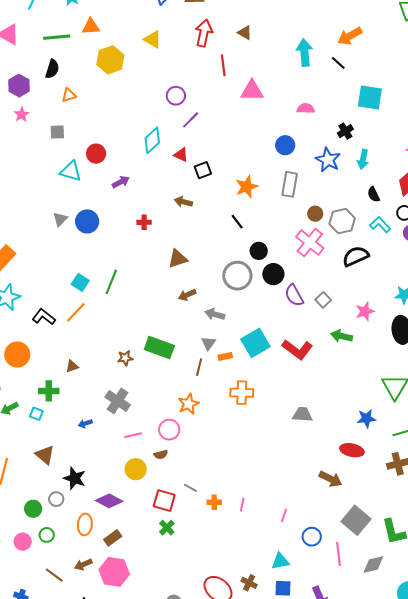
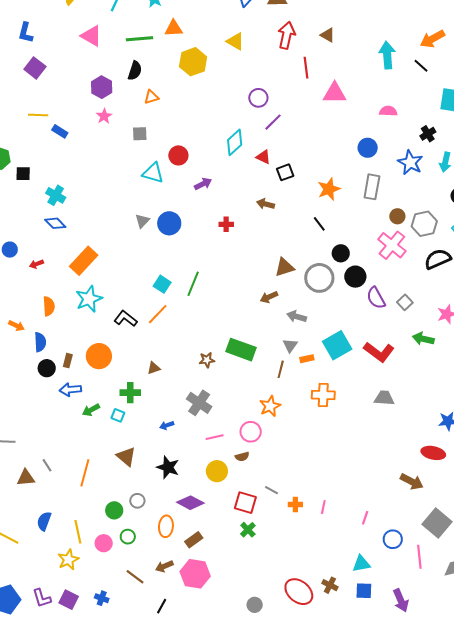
brown triangle: (178, 259) -> (284, 267), moved
gray trapezoid: (302, 415) -> (384, 398), moved
black star: (75, 478) -> (168, 467), moved

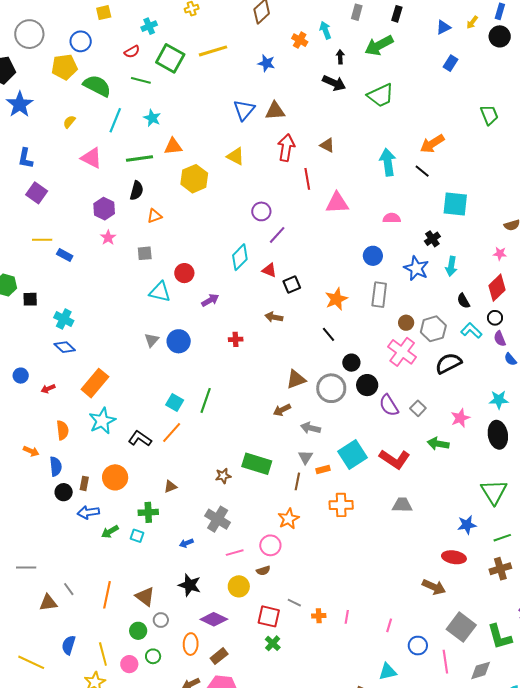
brown triangle: (126, 457) -> (145, 597), moved

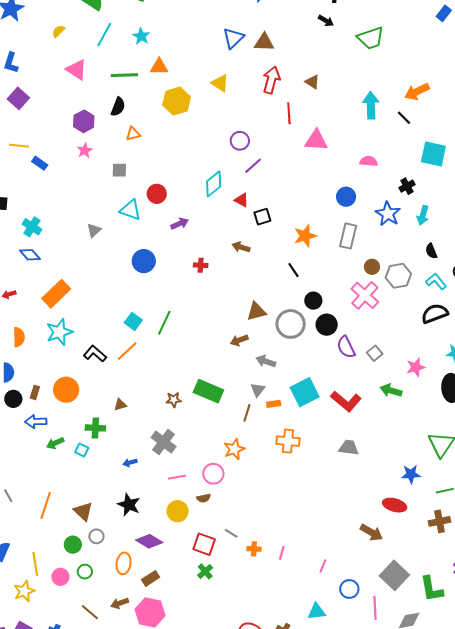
black arrow: (334, 83) -> (326, 21), size x0.7
gray triangle: (152, 340) -> (94, 230), moved
black semicircle: (448, 363) -> (435, 314), moved

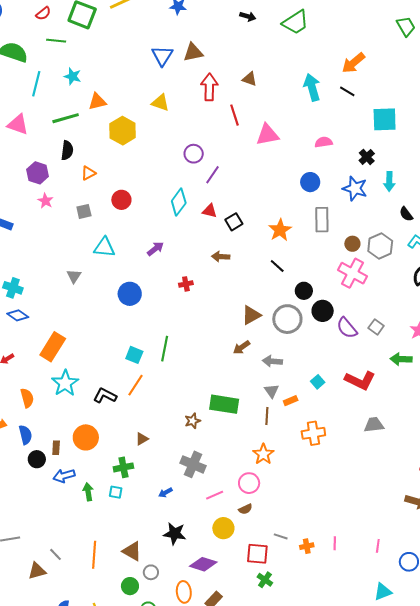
red circle: (157, 194) -> (121, 200), moved
cyan square: (305, 392) -> (318, 382), size x0.5
green arrow: (55, 443) -> (88, 492), turned 120

